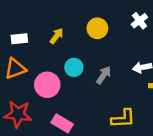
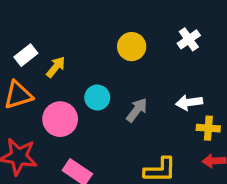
yellow arrow: (57, 36) -> (56, 67), moved
white rectangle: (19, 39) -> (26, 55), turned -35

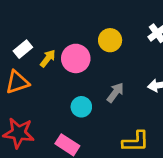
cyan circle: (97, 98) -> (81, 107), moved
pink circle: (60, 119) -> (76, 58), moved

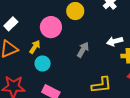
yellow arrow: (48, 58) -> (35, 47), moved
cyan circle: (81, 107) -> (43, 63), moved

